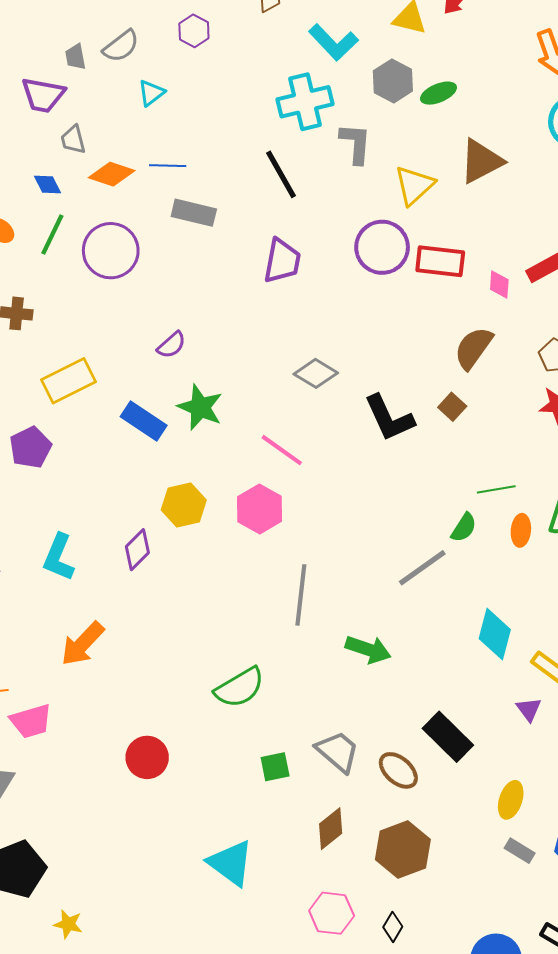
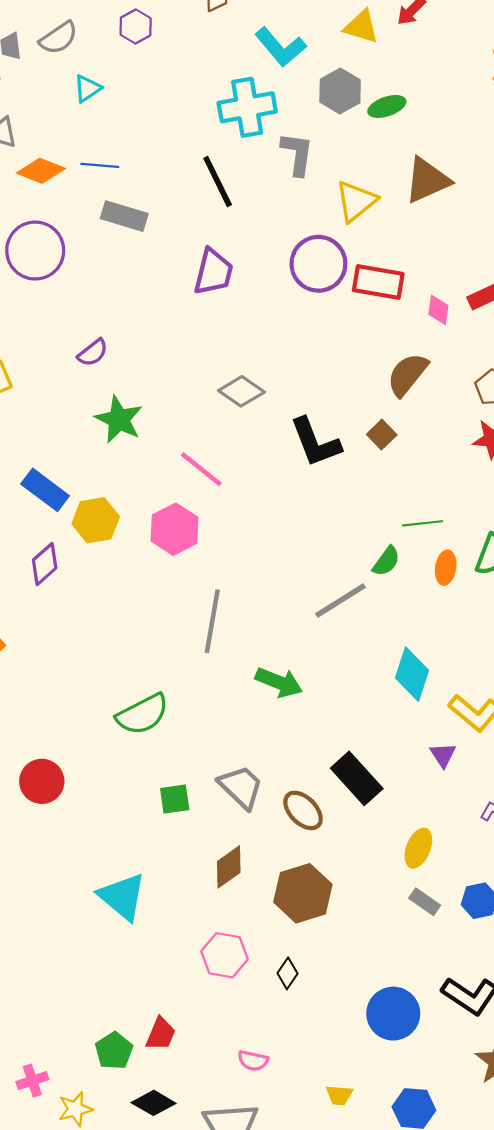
blue rectangle: (144, 421) -> (45, 490), moved

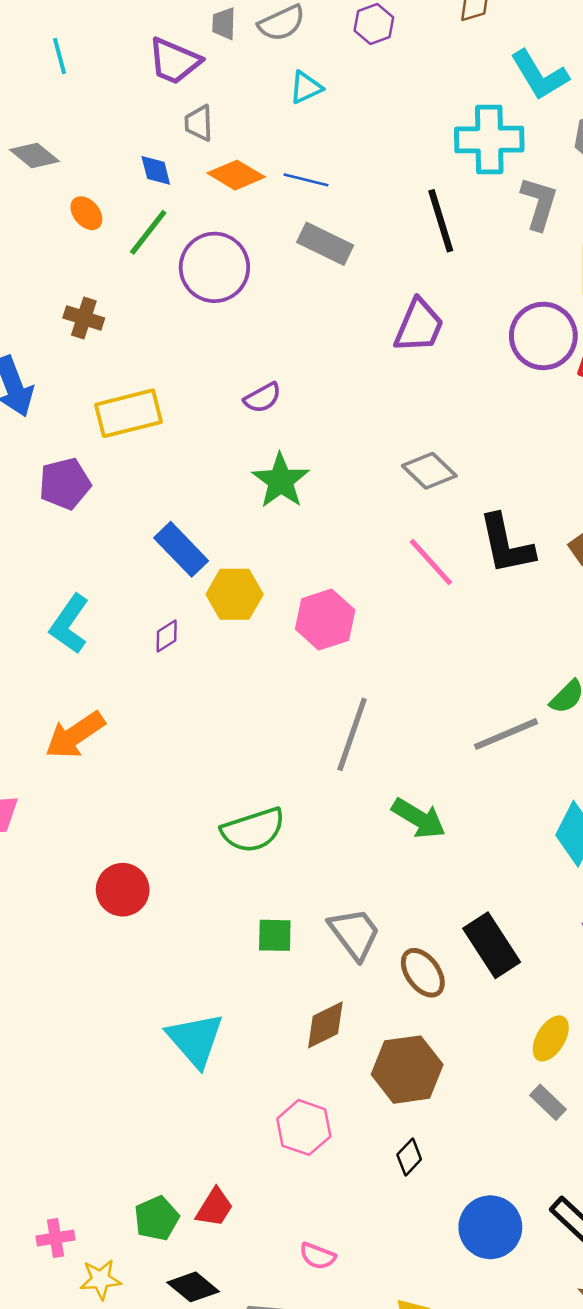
pink line: (201, 469) -> (431, 562), moved
purple diamond: (45, 564) -> (167, 636), size x0.7
black diamond: (287, 973) -> (409, 1157), moved

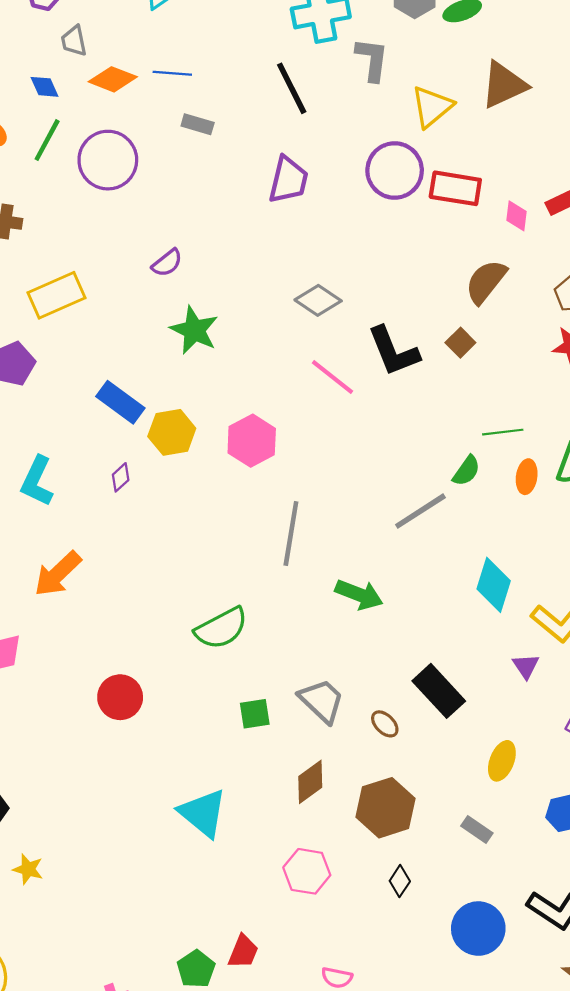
gray rectangle: (325, 244) -> (198, 124), size x0.7
brown ellipse: (423, 973) -> (385, 724), size x0.7
gray rectangle: (548, 1102) -> (477, 830), moved

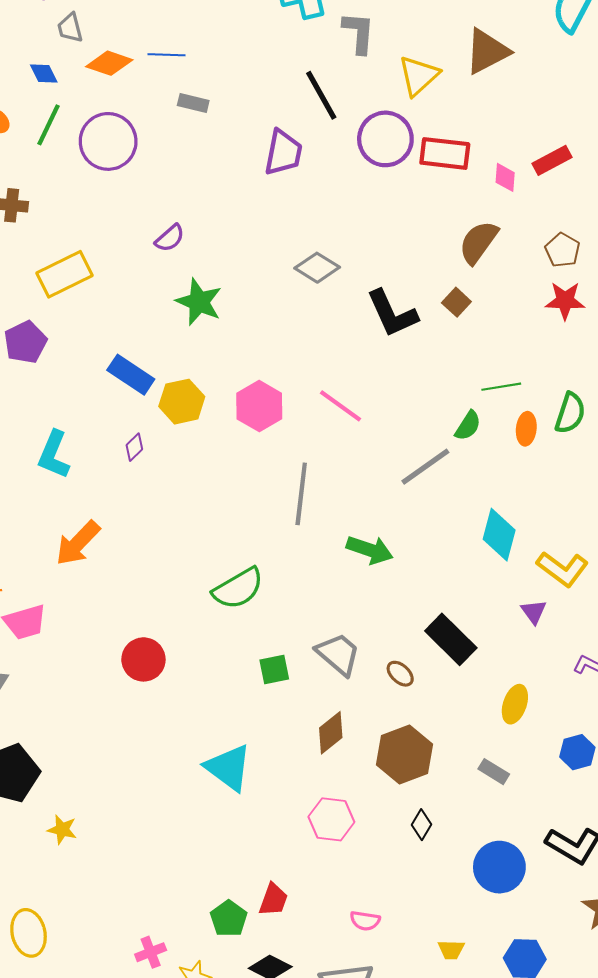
black line: (292, 88) -> (321, 95), moved
pink line: (333, 377) -> (341, 406), moved

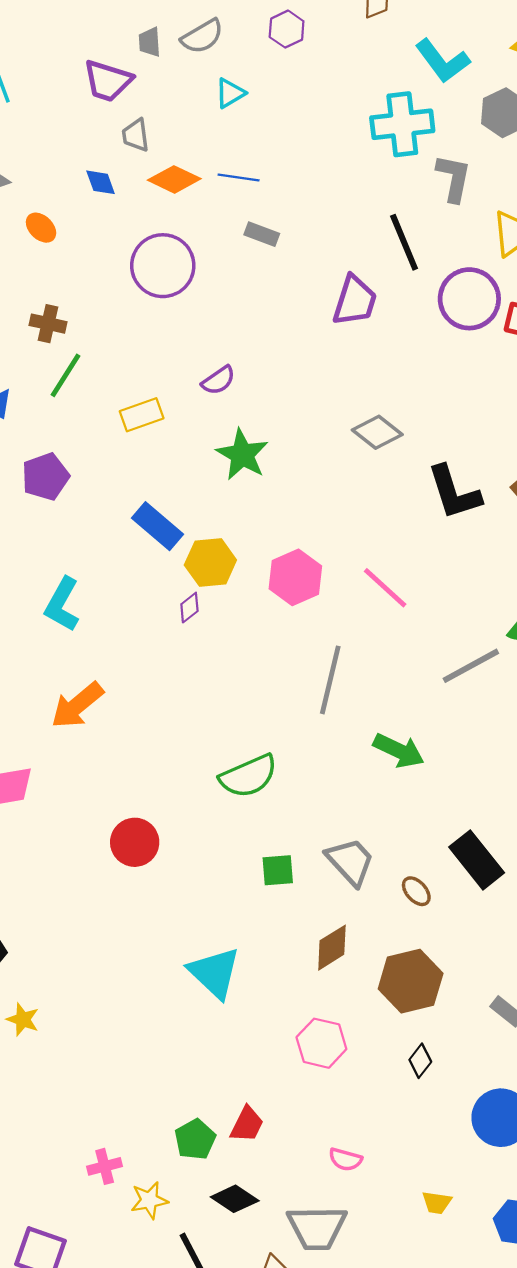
green line: (49, 125) -> (65, 375), moved
yellow rectangle: (64, 274) -> (142, 415), moved, size x0.7
purple diamond: (134, 447) -> (189, 608), moved

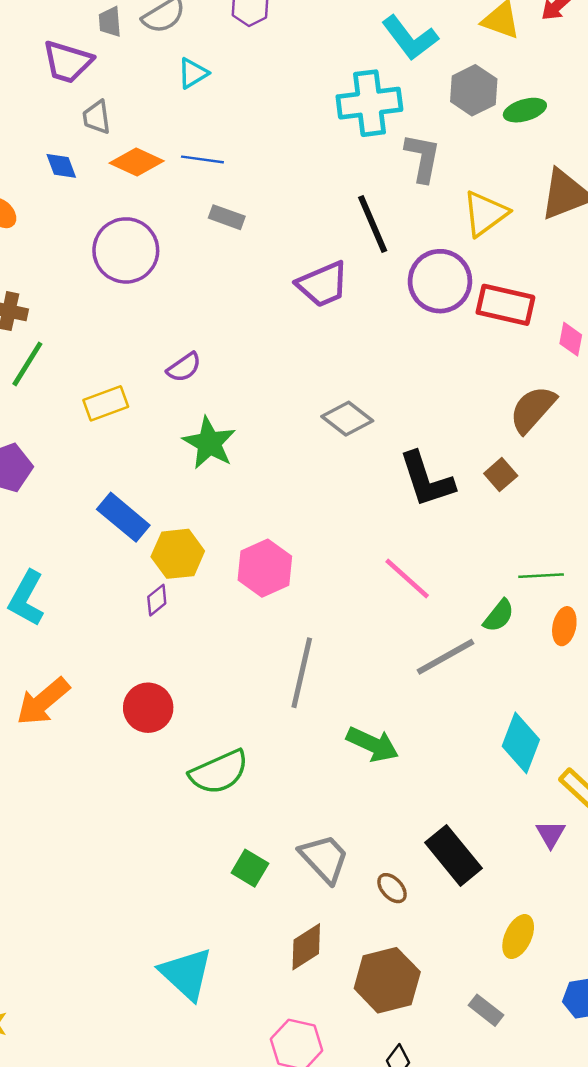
purple trapezoid: (355, 301) -> (323, 284), turned 50
pink line: (385, 588) -> (407, 579), moved
red circle: (135, 842) -> (148, 708), moved
green square: (278, 870) -> (250, 868), turned 36

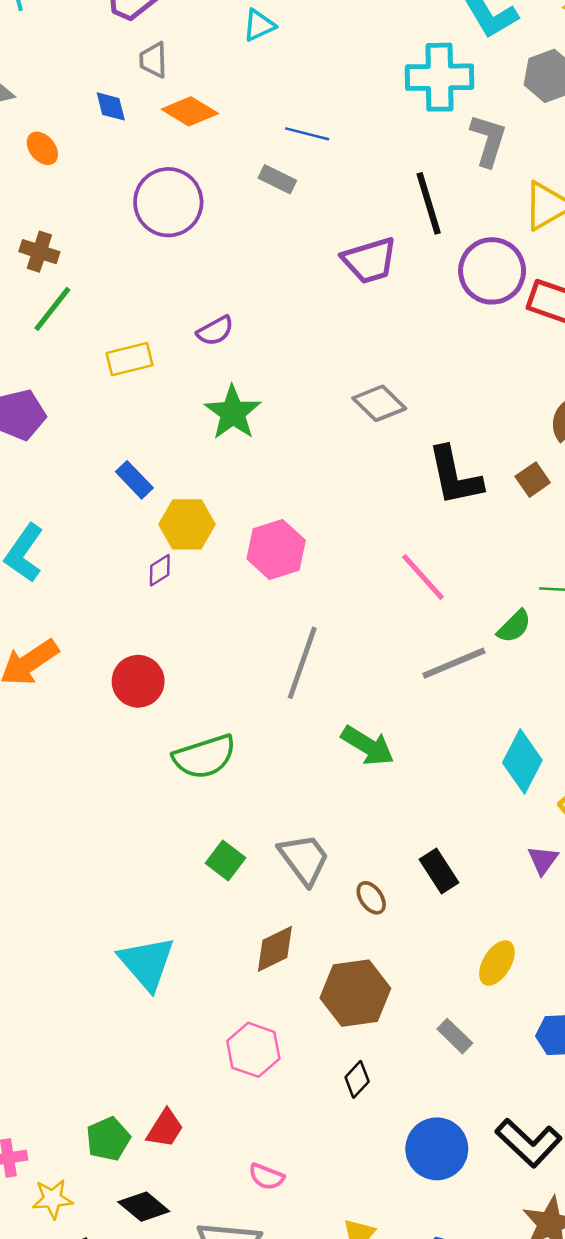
blue line: (202, 159) -> (307, 134), moved
blue rectangle: (123, 517) -> (134, 480), size x0.7
black rectangle: (453, 855) -> (439, 871), size x0.7

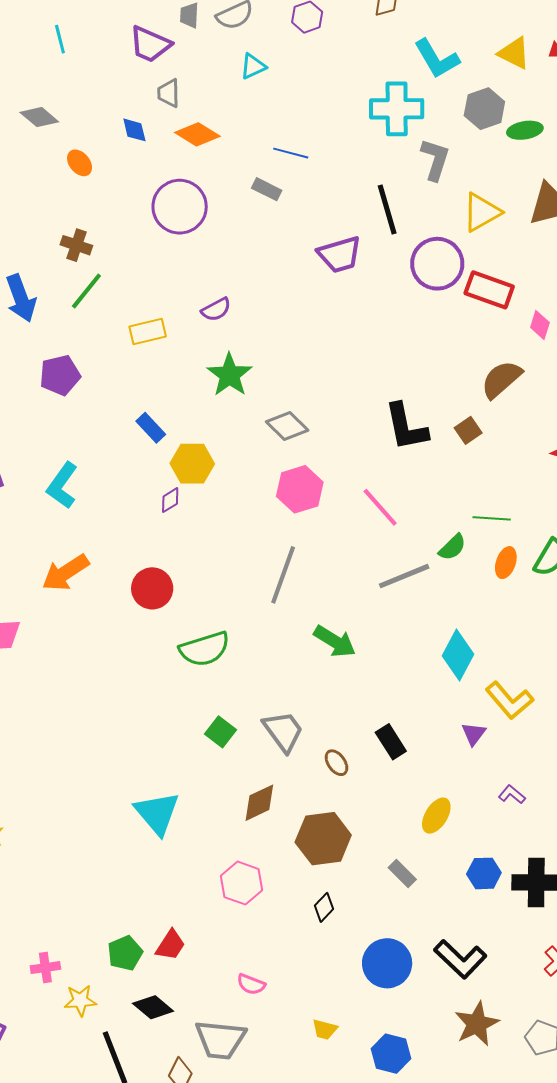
gray diamond: (379, 403) -> (287, 426), moved
pink hexagon: (276, 550) -> (300, 489), moved

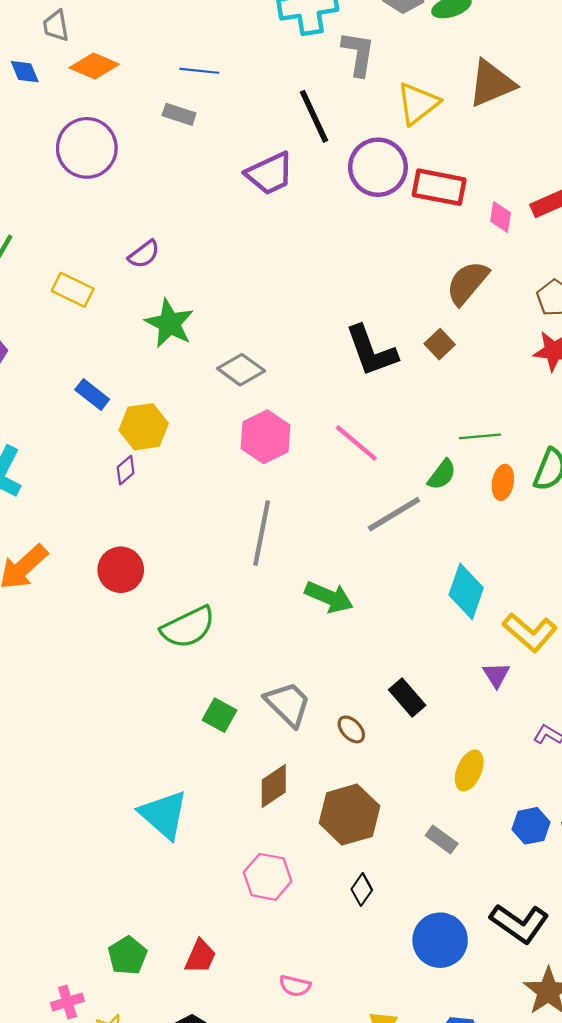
yellow rectangle: (148, 331) -> (73, 290), turned 48
green pentagon: (125, 953) -> (127, 956), moved

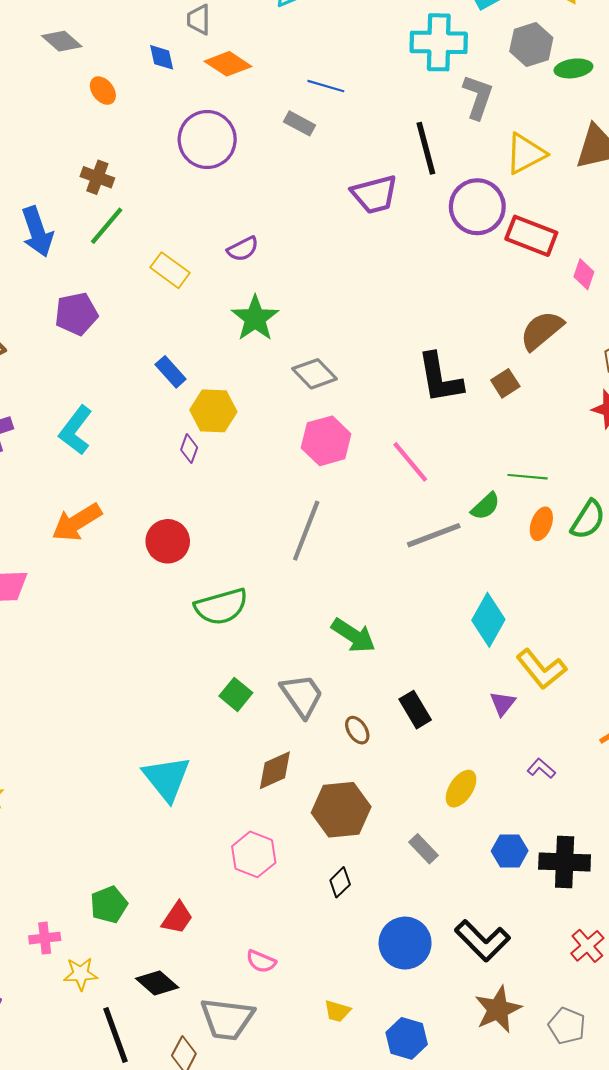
purple diamond: (126, 470) -> (189, 449), turned -40
green arrow: (329, 597) -> (353, 635), moved

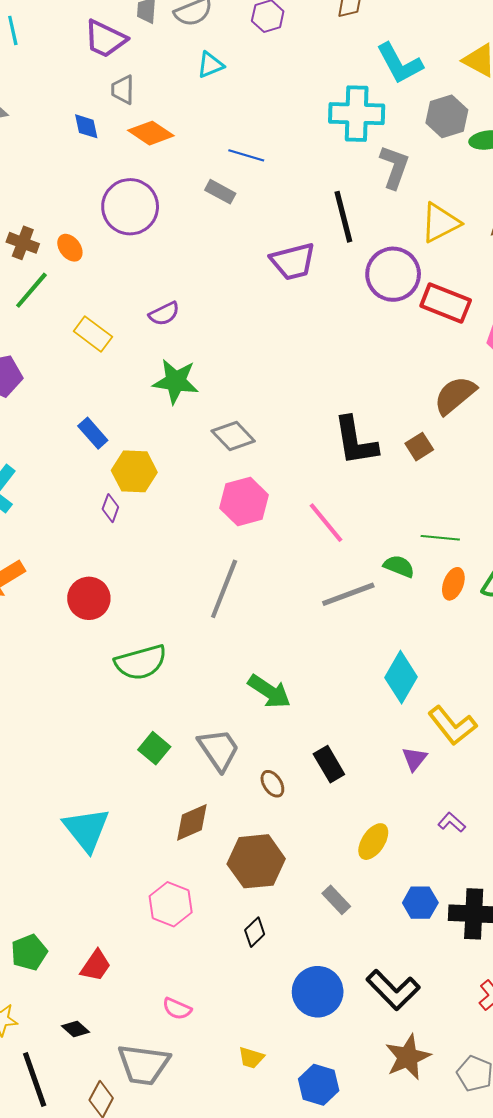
orange ellipse: (103, 91) -> (70, 248), moved
green star: (255, 318) -> (176, 381), turned -30
green semicircle: (485, 506) -> (399, 566), turned -116
black diamond: (157, 983) -> (76, 1029), size x0.7

